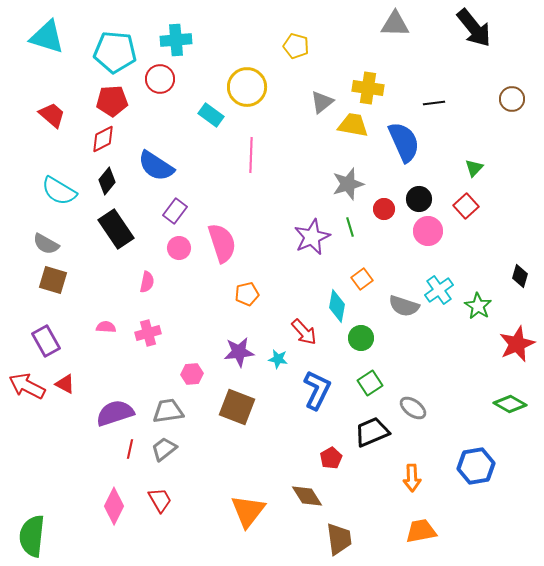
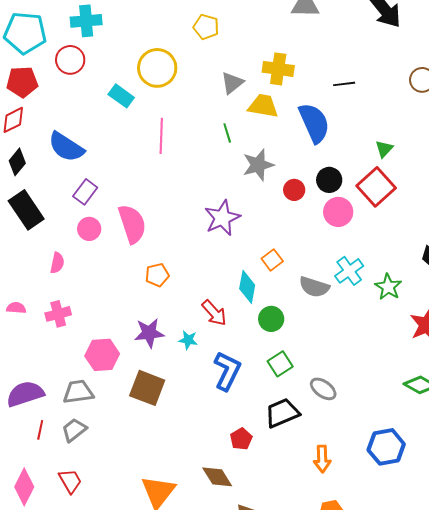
red square: (466, 206) -> (376, 187), size x1.5
green line: (350, 227) -> (227, 133), moved
pink hexagon: (192, 374) -> (102, 355), size x1.5

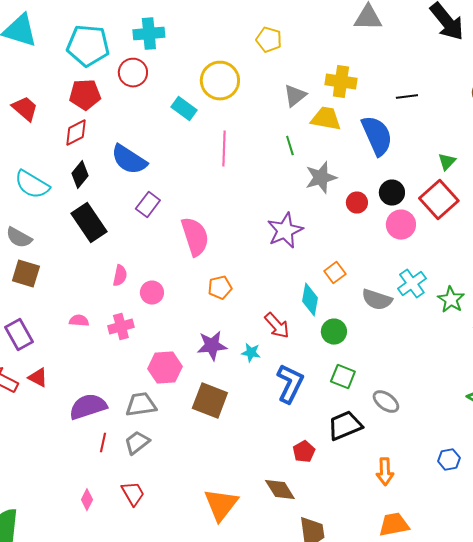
pink circle: (89, 229) -> (152, 293), moved
green square: (280, 364) -> (343, 377), turned -35
blue hexagon: (386, 447) -> (449, 460), size x0.6
pink diamond: (24, 487) -> (87, 500), size x0.6

